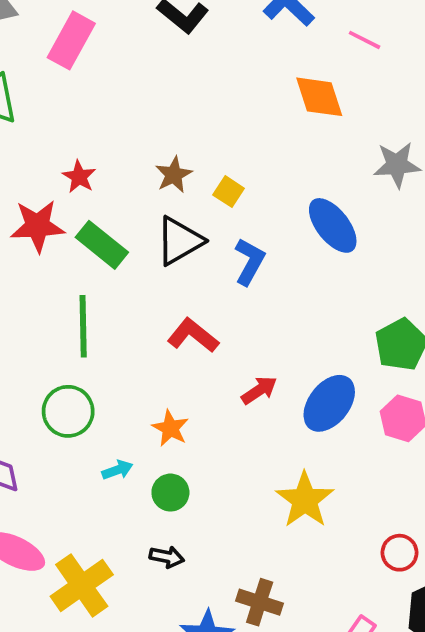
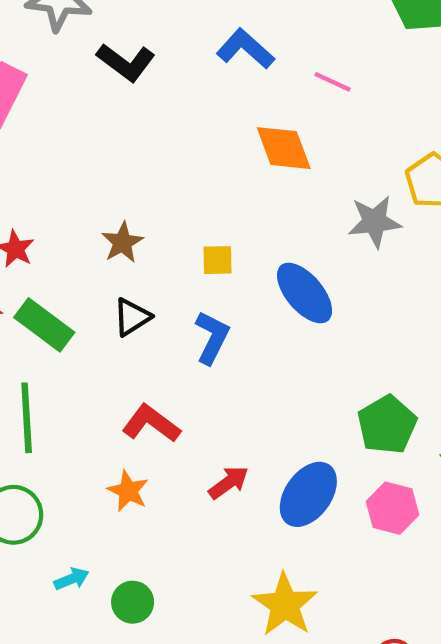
yellow square: (229, 192) -> (217, 260), moved, turned -32
black triangle: (179, 241) -> (132, 317), size x0.7
orange star: (170, 428) -> (128, 491), moved

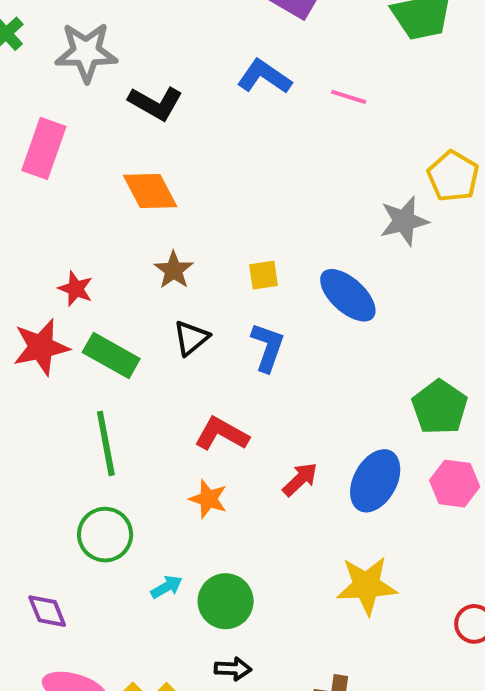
orange diamond: (284, 148) -> (150, 191), moved
green circle: (133, 602) -> (226, 601), size x1.4
yellow star: (285, 605) -> (367, 585), turned -30

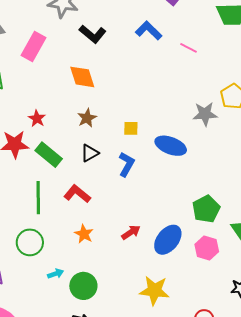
blue ellipse: (348, 295) -> (171, 146), turned -32
red L-shape: (222, 434) -> (77, 194), moved

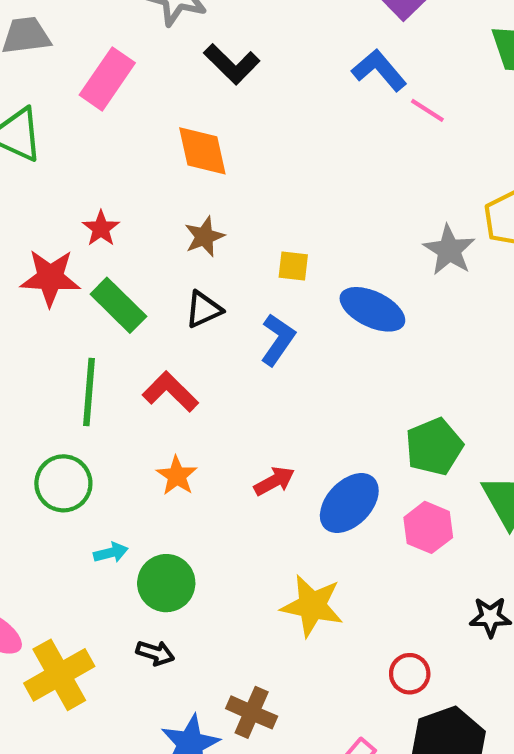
blue L-shape: (149, 30) -> (379, 70), moved
gray star: (205, 114) -> (449, 250), turned 30

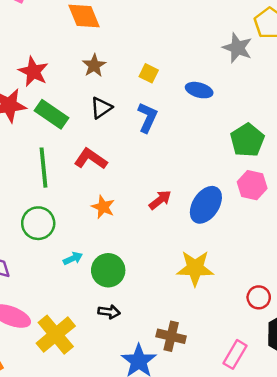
red star: (101, 228) -> (33, 72), size x1.4
yellow square: (293, 266) -> (149, 73), turned 30
blue ellipse: (372, 309) -> (199, 90), size x0.7
green pentagon: (434, 447) -> (247, 140), moved
pink hexagon: (428, 527) -> (252, 185), moved

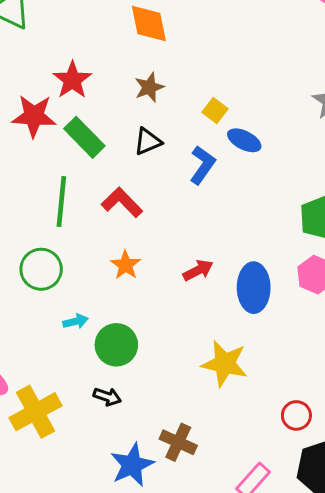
blue ellipse: (199, 90) -> (244, 140), moved
blue ellipse: (206, 205) -> (254, 288), turned -45

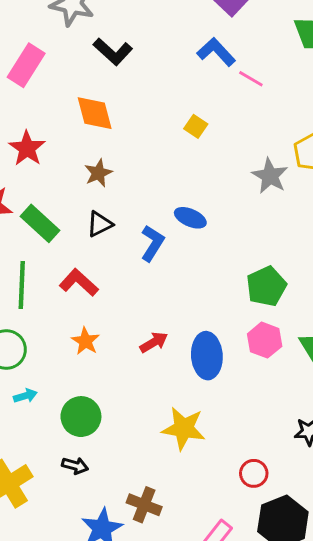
red star: (72, 80) -> (27, 148), moved
yellow square: (215, 110) -> (196, 126), moved
cyan arrow: (76, 321) -> (25, 396), moved

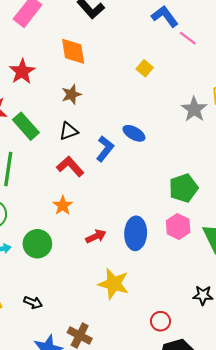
red L-shape: (79, 282) -> (70, 166), moved
orange star: (85, 341) -> (63, 205), moved
red arrow: (154, 342) -> (96, 236), moved
green circle: (81, 417) -> (37, 244), moved

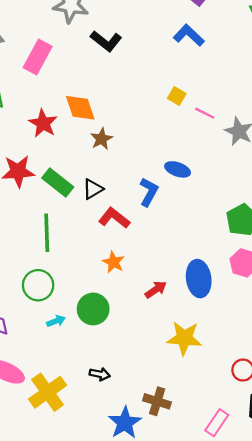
pink line: (188, 38) -> (205, 113), moved
orange diamond: (73, 51) -> (80, 108), moved
black triangle: (69, 131) -> (93, 189), moved

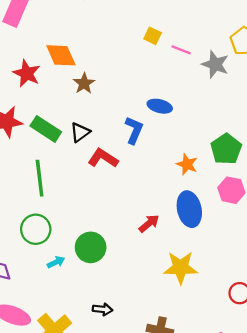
orange star: (113, 262) -> (187, 164), moved

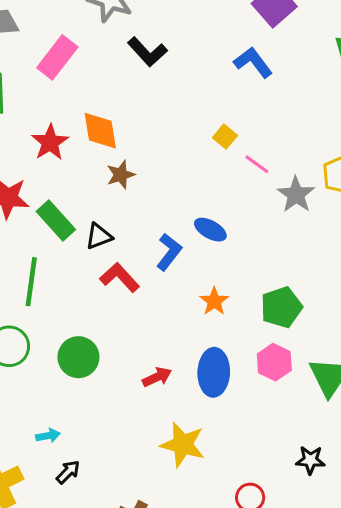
orange star: (187, 164) -> (214, 301), moved
green circle: (91, 247) -> (78, 357), moved
cyan arrow: (56, 262) -> (48, 436), moved
black arrow: (103, 309) -> (68, 472), turned -66

